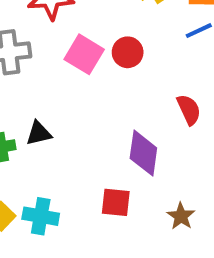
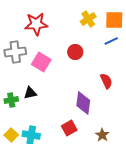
pink square: (84, 54) -> (41, 62), moved
red square: (116, 202) -> (69, 128), turned -35

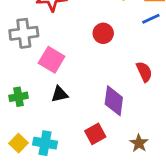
pink square: (41, 62) -> (52, 60), moved
black triangle: (30, 93) -> (60, 94), moved

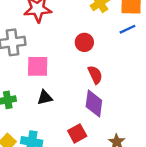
pink square: (52, 60) -> (38, 66), turned -30
red semicircle: (144, 72) -> (95, 75), moved

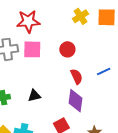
blue line: (128, 29) -> (104, 72), moved
pink square: (38, 66) -> (32, 49), moved

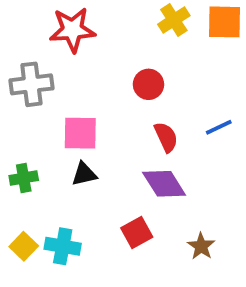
pink square: (32, 49) -> (80, 133), moved
purple diamond: (75, 101) -> (164, 184), turned -40

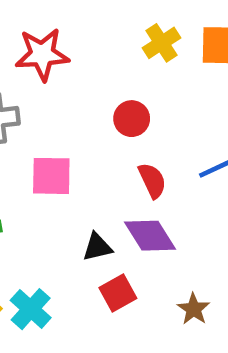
black triangle: (84, 174) -> (97, 247), moved
cyan cross: (63, 246) -> (31, 309), turned 32

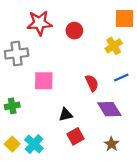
yellow cross: (161, 43) -> (114, 46), moved
red circle: (132, 119) -> (74, 31), moved
purple diamond: (150, 236) -> (109, 109), moved

